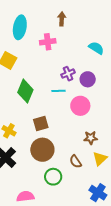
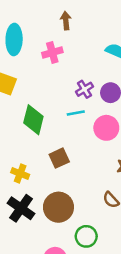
brown circle: (42, 150) -> (58, 207), moved
green circle: (53, 177) -> (86, 236), moved

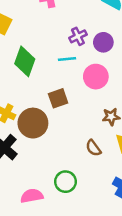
brown square: (59, 158) -> (58, 98), moved
brown circle: (58, 207) -> (33, 123), moved

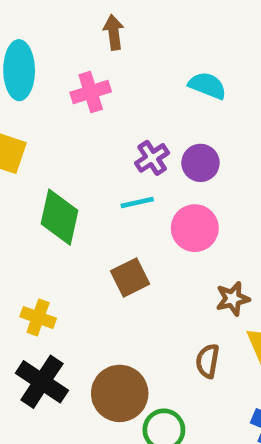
brown circle: (33, 123) -> (120, 393), moved
brown semicircle: (93, 148) -> (208, 361), turned 54

